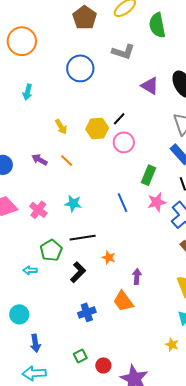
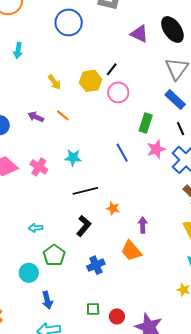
green pentagon: (51, 250) -> (54, 255), moved
green square: (80, 356) -> (93, 309), turned 32

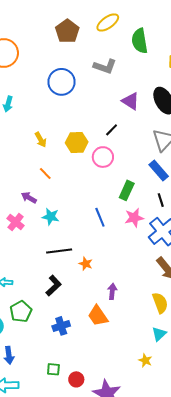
black line: (112, 69) -> (112, 130), moved
purple arrow: (36, 117) -> (29, 198), moved
orange star: (113, 208) -> (86, 264), moved

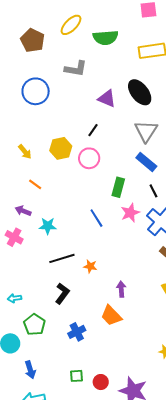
green semicircle: (140, 41) -> (106, 38), turned -75

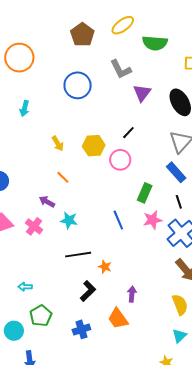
gray L-shape: (76, 69) -> (121, 69), turned 45
purple triangle: (107, 99) -> (142, 93), moved, turned 36
black L-shape: (62, 293) -> (88, 291), moved

